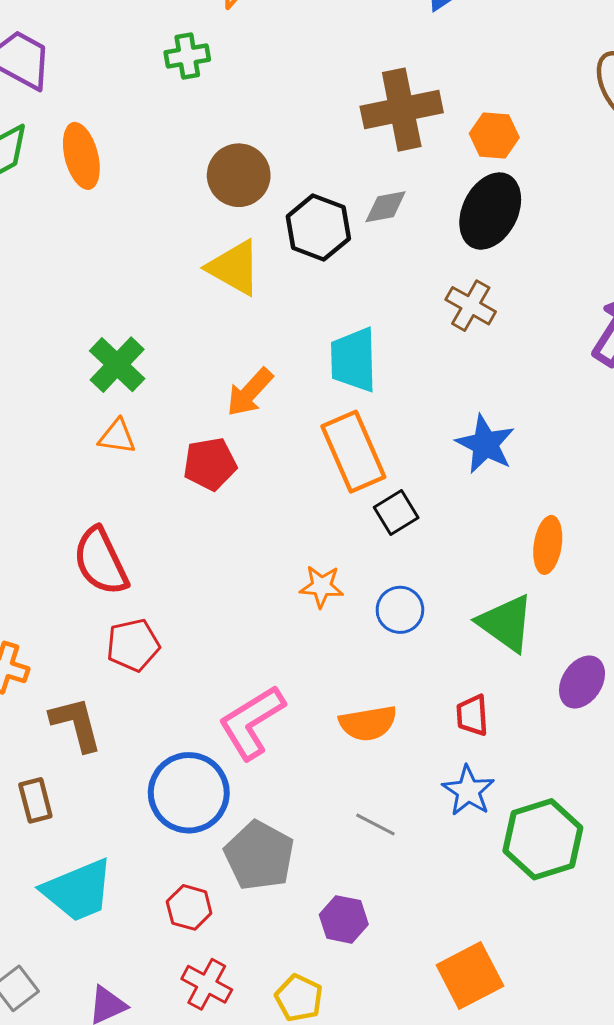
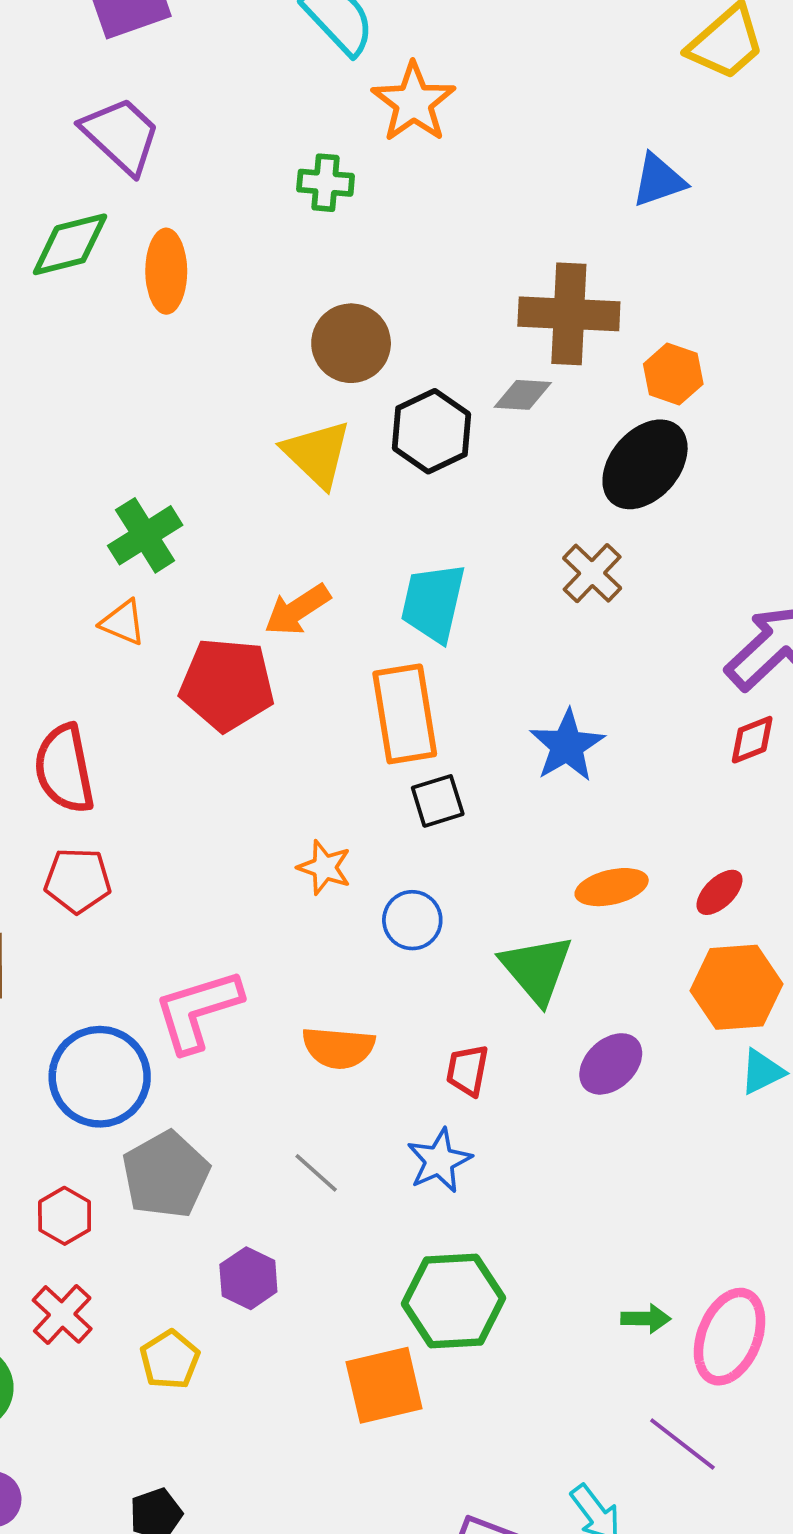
gray diamond: (386, 207) -> (523, 395), moved
red pentagon: (210, 464) -> (227, 684), size x1.4
orange ellipse: (548, 545) -> (612, 887), turned 54
green hexagon: (543, 839) -> (454, 1301), moved

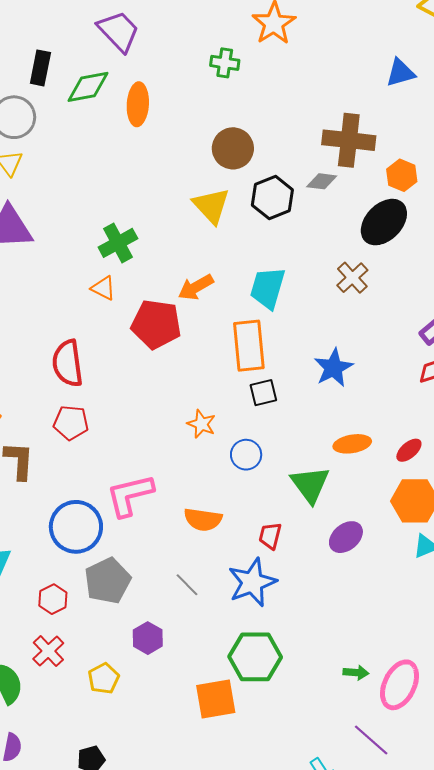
blue star: (439, 1161) -> (252, 582), size x1.4

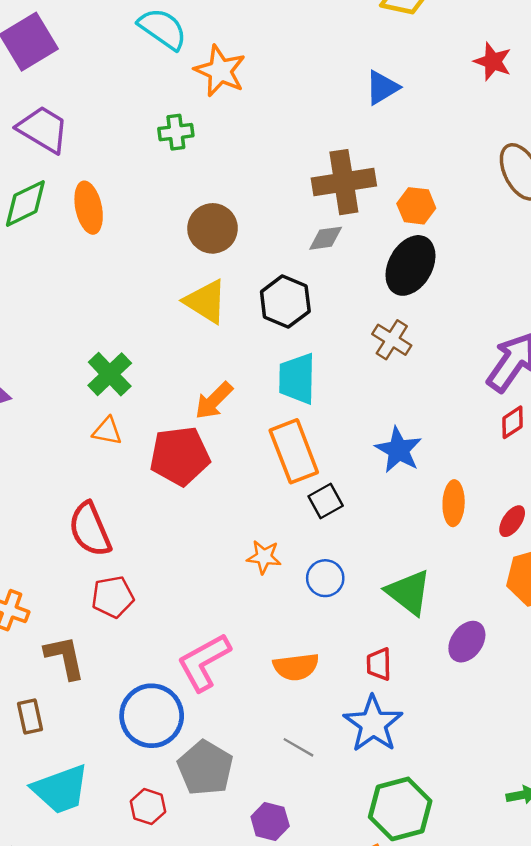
black hexagon: (272, 198) -> (285, 301), moved
orange ellipse: (352, 444) -> (454, 503), moved, turned -63

